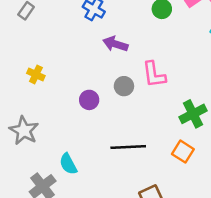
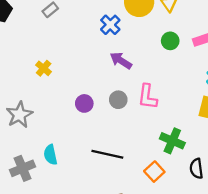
green cross: (193, 114) -> (172, 141), turned 35

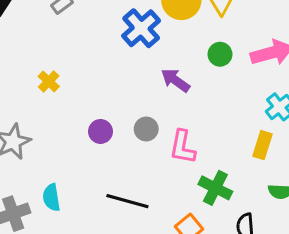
blue cross: (110, 25) -> (141, 28), size x1.4
purple arrow: (121, 61) -> (175, 80), moved
pink L-shape: (148, 97) -> (183, 147), moved

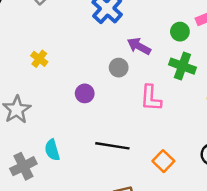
green circle: (220, 54) -> (180, 32), moved
gray circle: (146, 129) -> (119, 68), moved
green cross: (215, 188) -> (182, 66), moved

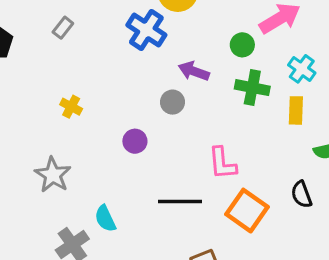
pink L-shape: (151, 98) -> (222, 163), moved
orange square: (163, 161) -> (247, 211), size x1.5

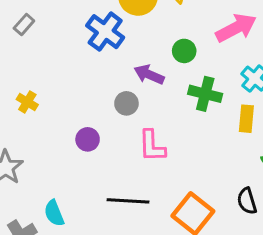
green circle: (242, 45) -> (184, 51), moved
pink L-shape: (222, 163) -> (152, 146), moved

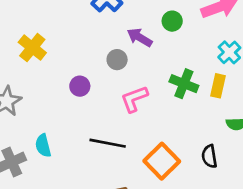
green cross: (205, 94) -> (184, 84), moved
yellow cross: (27, 102) -> (32, 48), size x1.5
pink L-shape: (152, 146) -> (134, 99), turned 64

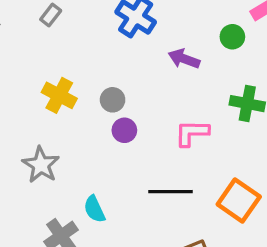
green circle: (172, 21) -> (232, 37), moved
gray circle: (117, 60) -> (113, 100), moved
pink L-shape: (134, 99) -> (192, 133), turned 32

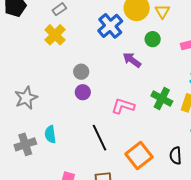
green circle: (232, 37) -> (153, 39), moved
yellow cross: (59, 95) -> (55, 35), moved
black line: (170, 192) -> (99, 138), turned 48

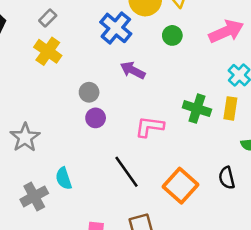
purple arrow: (132, 60) -> (133, 70), moved

